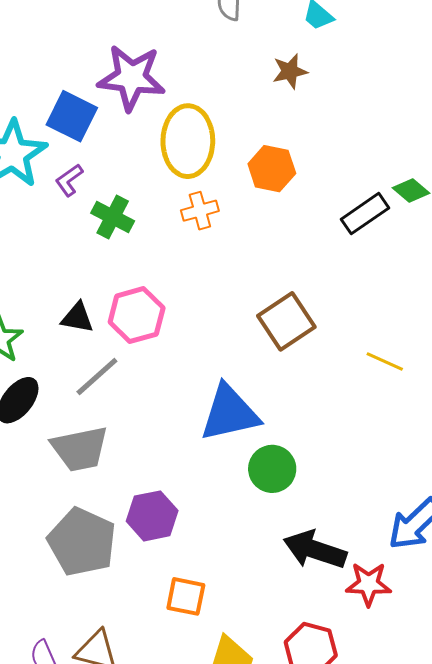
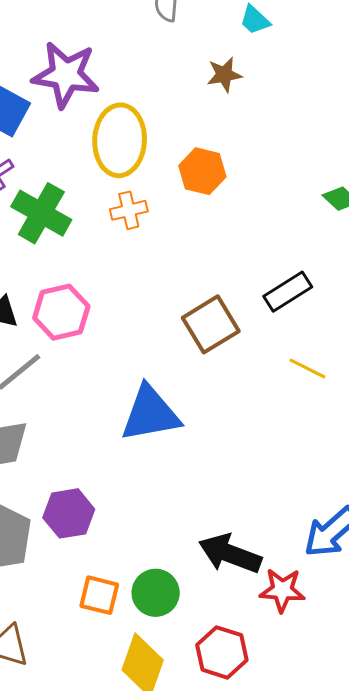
black rectangle: (365, 214) -> (288, 292), moved
green cross: (113, 217) -> (41, 213), size x1.4
green circle: (272, 469) -> (156, 593), moved

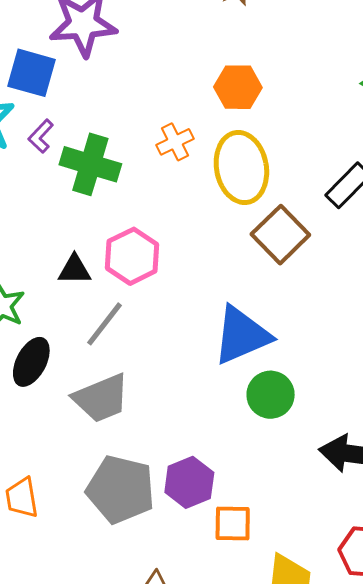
yellow ellipse: (120, 140) -> (241, 168), moved
purple hexagon: (69, 513) -> (189, 482), moved
green circle: (156, 593) -> (271, 395), moved

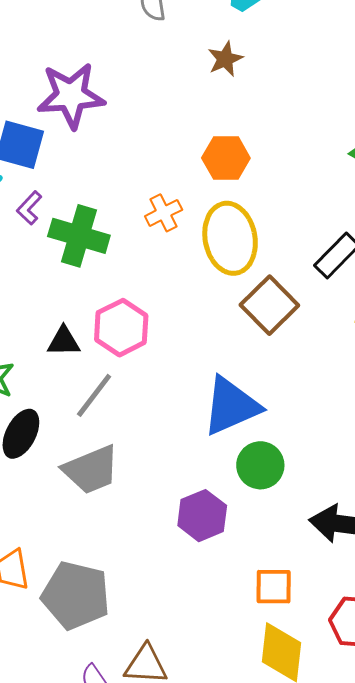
purple hexagon: (189, 482) -> (202, 516), moved
gray pentagon: (121, 489) -> (76, 595), moved
orange square: (233, 524) -> (274, 587), moved

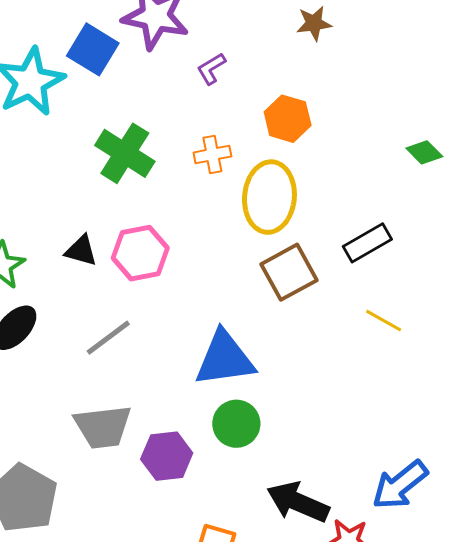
purple L-shape: (29, 208) -> (211, 69), moved
gray line: (94, 395) -> (108, 338), moved
gray trapezoid: (91, 470) -> (103, 427), moved

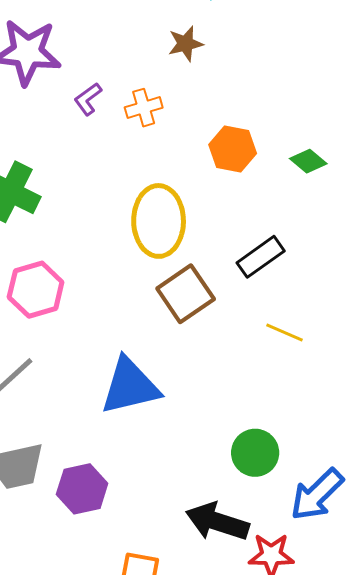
orange hexagon: (288, 119) -> (233, 149), moved
orange cross: (212, 154) -> (144, 108), moved
green circle: (236, 424) -> (255, 453), moved

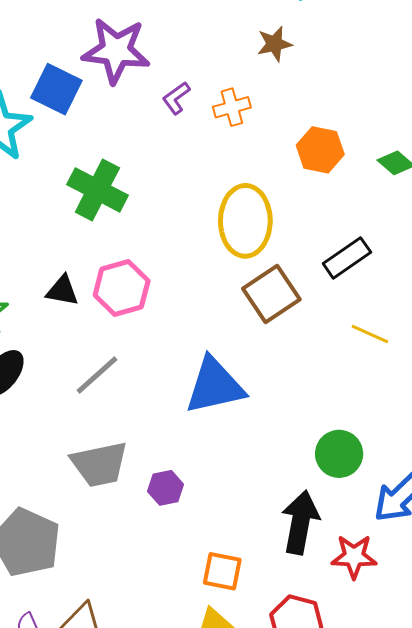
purple hexagon: (82, 489) -> (166, 488), size x0.7
black arrow: (217, 522) -> (300, 522), turned 82

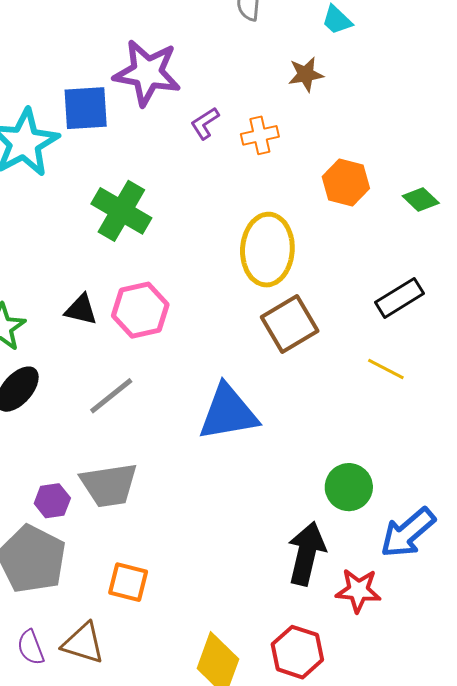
blue square: (56, 89) -> (86, 108), turned -33
black rectangle: (347, 258) -> (400, 298), moved
purple hexagon: (166, 488) -> (52, 501), moved
orange square: (222, 571) -> (128, 582), moved

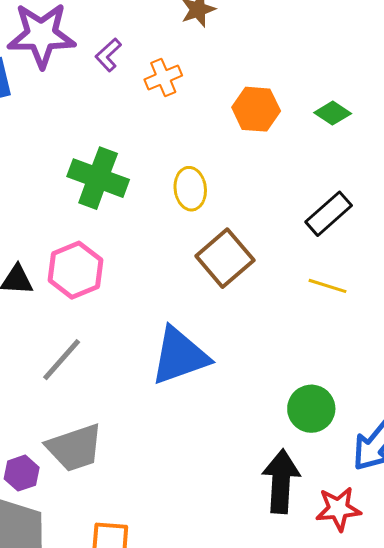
purple L-shape: (205, 123) -> (108, 55), moved
green cross: (121, 211) -> (98, 178), moved
yellow ellipse: (267, 250) -> (190, 189), size x0.6

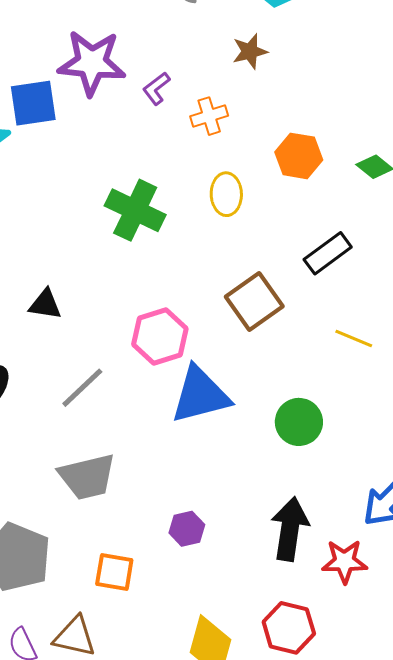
yellow ellipse: (190, 189) -> (226, 194), moved
black rectangle: (329, 214) -> (328, 253), moved
pink hexagon: (75, 270) -> (160, 336), moved
green circle: (311, 409) -> (299, 422), moved
purple hexagon: (22, 473) -> (187, 529), moved

